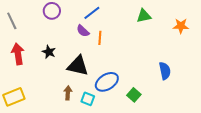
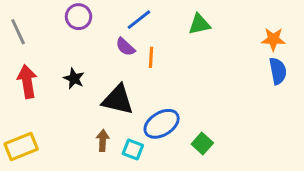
green triangle: (144, 16) -> (199, 24), moved
blue semicircle: (165, 71) -> (278, 71), moved

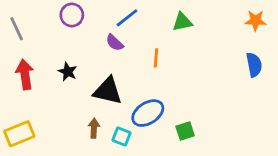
orange star: (273, 39) -> (255, 21), moved
orange line: (151, 57) -> (156, 58), moved
green square: (202, 143) -> (185, 131), turned 30

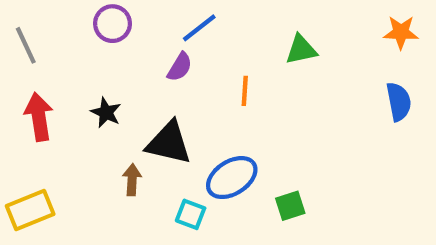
green triangle: (182, 22) -> (301, 50), moved
purple semicircle: (115, 43) -> (180, 67), turned -102
brown arrow: (94, 128) -> (132, 180), moved

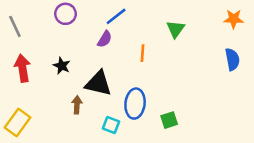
green triangle: (301, 50) -> (175, 29), turned -42
blue ellipse: (232, 178) -> (135, 104), turned -52
yellow rectangle: (30, 210) -> (17, 123), turned -32

